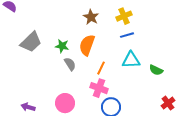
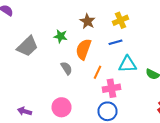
blue line: (127, 35) -> (116, 42), moved
green star: (62, 46) -> (60, 36), moved
pink cross: (99, 88) -> (112, 88), moved, turned -30

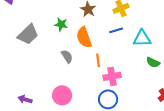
orange semicircle: (84, 49) -> (84, 37), turned -40
cyan triangle: (128, 64) -> (142, 38), moved
orange line: (98, 72) -> (98, 60), turned -32

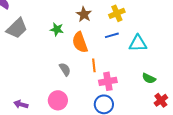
gray trapezoid: (28, 34) -> (17, 28), moved
gray semicircle: (67, 56) -> (65, 69), moved
green semicircle: (153, 62) -> (149, 78), moved

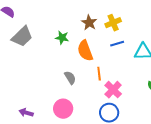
yellow cross: (117, 13) -> (113, 23), moved
pink cross: (108, 81) -> (113, 90), turned -36

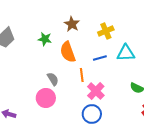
yellow cross: (113, 23) -> (106, 31), moved
blue line: (117, 44) -> (100, 58), moved
pink circle: (63, 109) -> (46, 98), moved

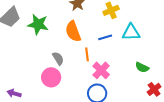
green star: (45, 39) -> (38, 24), moved, size x1.5

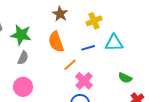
orange line: (87, 54) -> (70, 65), turned 56
gray semicircle: (58, 58) -> (23, 58), moved, turned 56
pink circle: (51, 77) -> (23, 87), moved

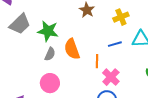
orange semicircle: (56, 42) -> (72, 49), moved
orange line: (70, 65) -> (97, 61), turned -48

